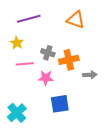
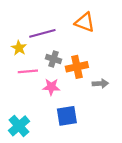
purple line: (29, 19) -> (42, 33), moved

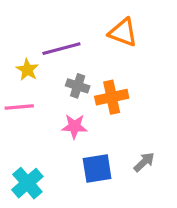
pink line: (28, 71) -> (19, 107), moved
gray arrow: (100, 84) -> (144, 162), moved, turned -40

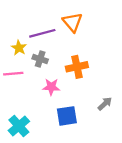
orange triangle: (123, 32) -> (72, 22), moved, turned 30
gray cross: (78, 86) -> (40, 59), moved
gray arrow: (144, 162) -> (105, 104), moved

